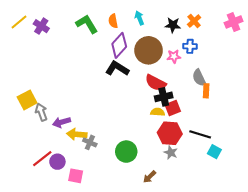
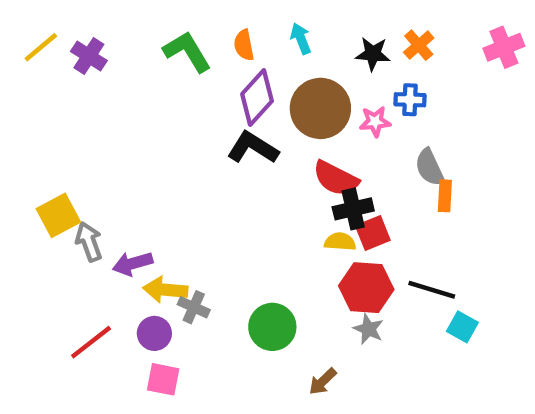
purple circle: (57, 162) -> (154, 333), moved

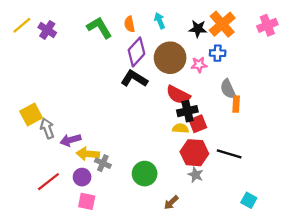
orange cross: (419, 45) -> (222, 24), size x1.6
cyan square: (462, 327) -> (249, 200), moved

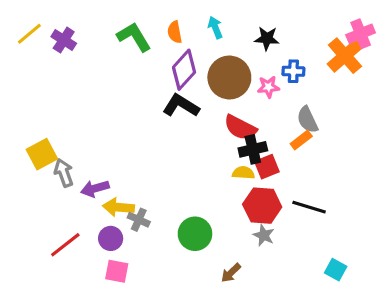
orange cross: (222, 24) -> (345, 56), moved
orange rectangle: (236, 104) -> (301, 140), moved, turned 49

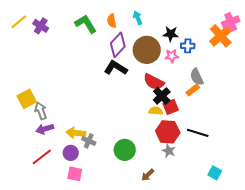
black star: (267, 38) -> (171, 34), moved
black cross: (253, 149) -> (162, 96), turned -30
purple arrow: (95, 188) -> (45, 129), moved

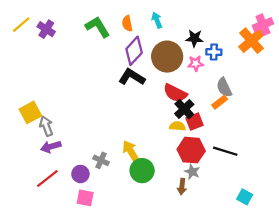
yellow arrow: (76, 133) -> (131, 151), moved, turned 54
brown arrow: (148, 175) -> (182, 187), moved, turned -40

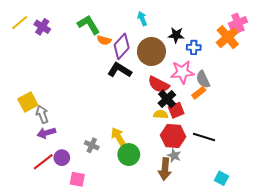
orange semicircle: (127, 23) -> (104, 40), moved, turned -64
pink star: (196, 63) -> (182, 72), moved, size x1.6
purple circle: (80, 174) -> (62, 158), moved
brown arrow: (182, 187) -> (165, 169), size x1.5

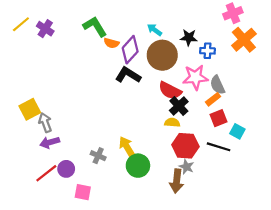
cyan arrow: (142, 19) -> (155, 30), moved, turned -32
pink cross: (238, 23) -> (233, 13), moved
red square: (176, 110) -> (219, 118), moved
cyan square: (222, 178) -> (237, 131), moved

